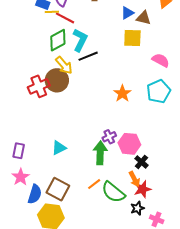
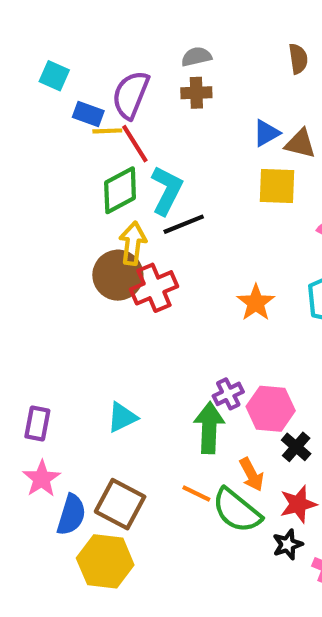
red line: (65, 18) -> (135, 144), turned 30
yellow arrow: (64, 65) -> (133, 243), turned -132
red cross: (39, 86) -> (154, 288), moved
orange arrow: (134, 179) -> (252, 474), moved
orange line: (94, 184) -> (196, 494), turned 64

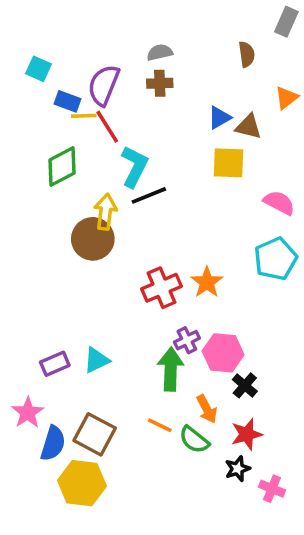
green diamond: (120, 190) -> (62, 166), moved
red cross: (154, 288) -> (162, 288), moved
orange star: (256, 303) -> (207, 282), moved
purple rectangle: (37, 424) -> (55, 364), moved, turned 56
green semicircle: (237, 510) -> (194, 440), size x0.7

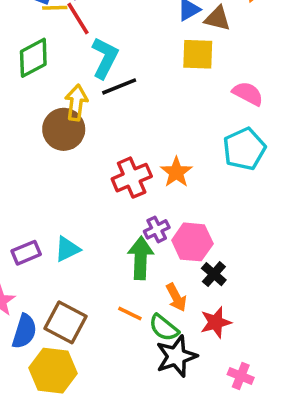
black star: (238, 469) -> (176, 356), moved, size x1.6

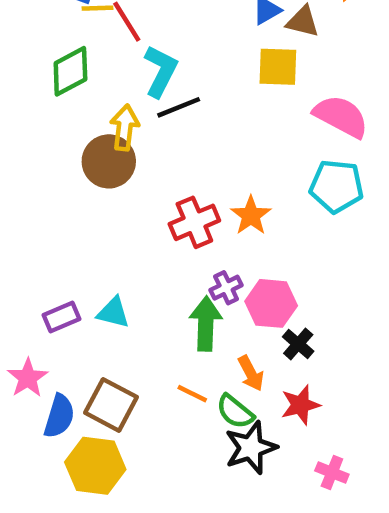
pink semicircle: (248, 94) -> (341, 116), size x1.4
cyan pentagon: (244, 149) -> (336, 186), turned 30
cyan triangle: (67, 249) -> (113, 312), turned 40

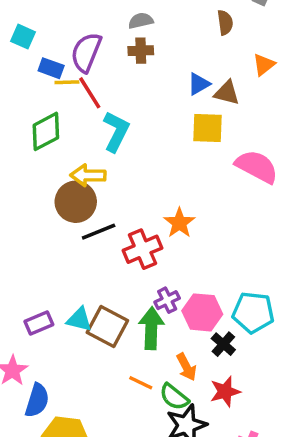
black line: (179, 107) -> (99, 232), moved
yellow arrow: (125, 128) -> (88, 175), turned -96
cyan pentagon: (336, 186) -> (253, 312), moved
orange star: (251, 216) -> (179, 223), moved
brown square: (111, 405) -> (107, 327), moved

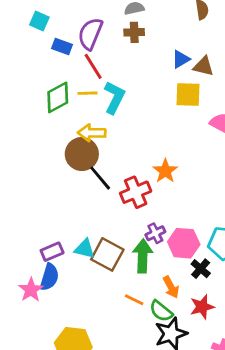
yellow line: (67, 82) -> (87, 93), moved
black line: (99, 232) -> (100, 178), turned 72
blue semicircle: (37, 400) -> (49, 277), moved

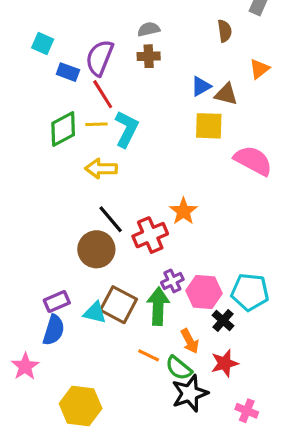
brown circle: (82, 154) -> (96, 249), moved
cyan triangle: (85, 249) -> (95, 313), moved
pink star: (31, 290) -> (25, 366), moved

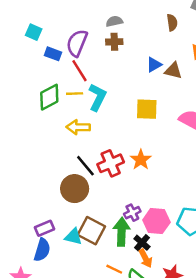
yellow square: (209, 126) -> (147, 109), moved
red cross: (150, 235) -> (111, 163), moved
black cross: (223, 321) -> (142, 243), moved

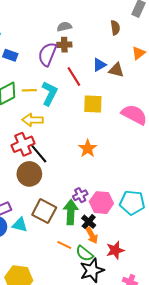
purple semicircle: (77, 43) -> (47, 54), moved
red line: (79, 71) -> (74, 76), moved
red cross: (111, 163) -> (23, 144), moved
cyan triangle: (73, 237) -> (20, 225), moved

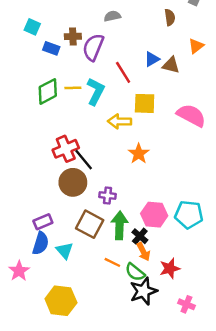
brown cross: (64, 45) -> (73, 36), moved
yellow arrow: (33, 120) -> (120, 121), moved
purple cross: (80, 195) -> (108, 196), moved, turned 32
cyan triangle: (20, 225) -> (64, 251), moved, turned 35

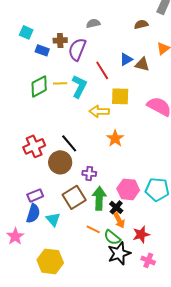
brown semicircle: (170, 17) -> (141, 24), turned -96
red cross: (66, 149) -> (34, 146), moved
brown square: (90, 224) -> (74, 197), turned 30
pink cross: (186, 304) -> (148, 260), moved

